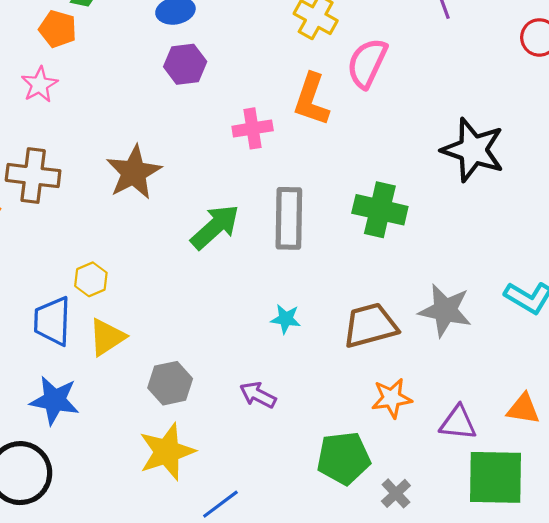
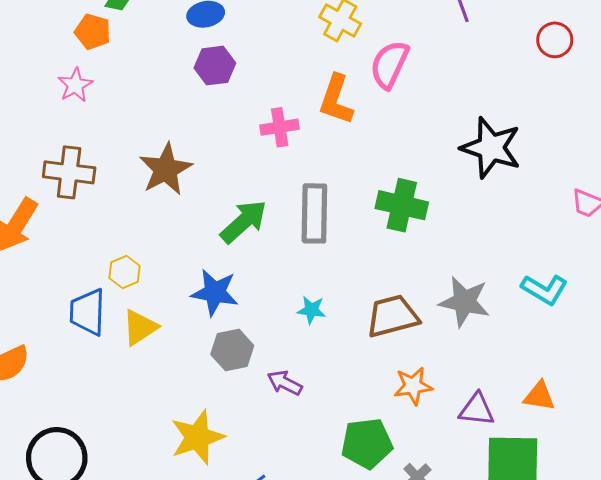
gray hexagon: (170, 383) -> (232, 350), moved
blue star: (55, 400) -> (215, 293), moved

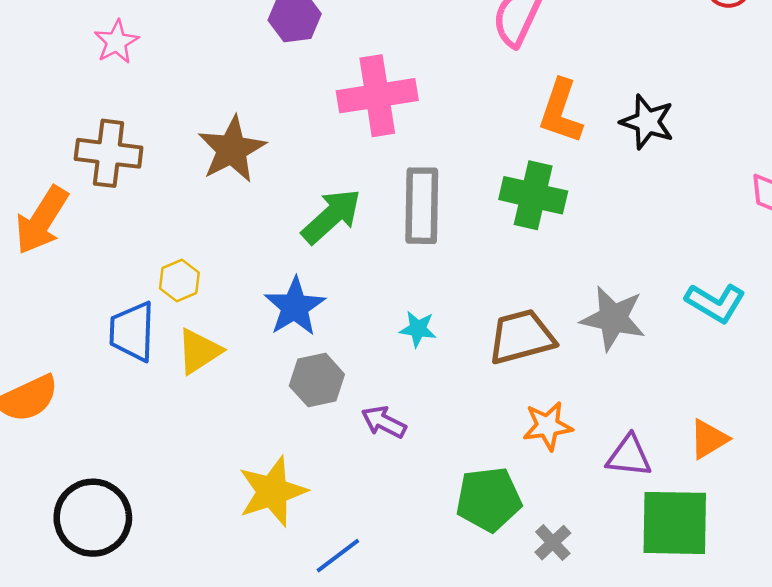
orange L-shape: (336, 99) -> (561, 111), moved
pink cross: (280, 127) -> (377, 96), size x1.6
black star: (491, 148) -> (647, 122), size x0.7
blue star: (215, 293) -> (295, 307), turned 30
orange triangle: (539, 396) -> (709, 439), turned -40

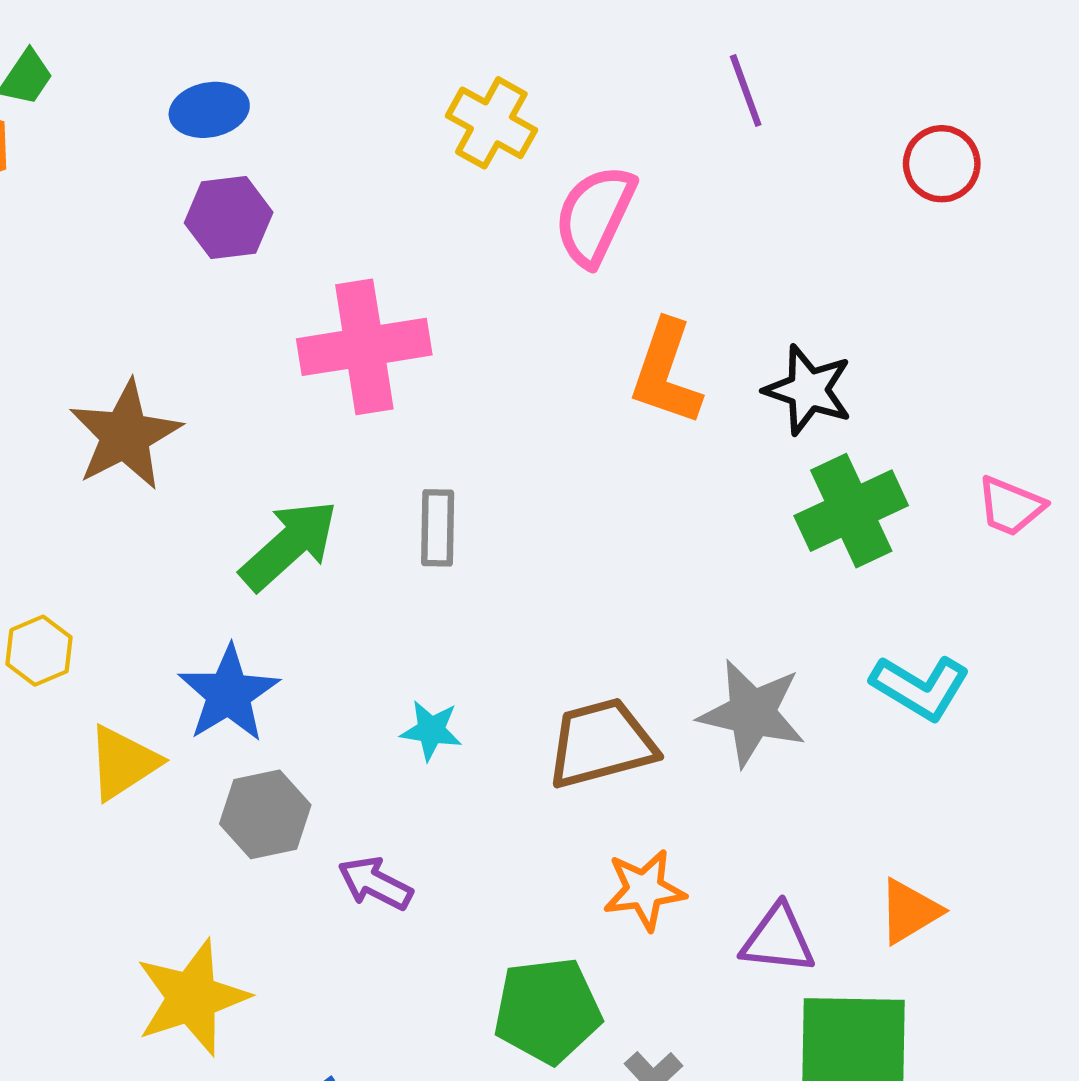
green cross: (533, 195) -> (851, 511), moved, turned -38
gray rectangle: (422, 206) -> (438, 528), size x0.6
yellow triangle: (199, 351) -> (123, 763), moved

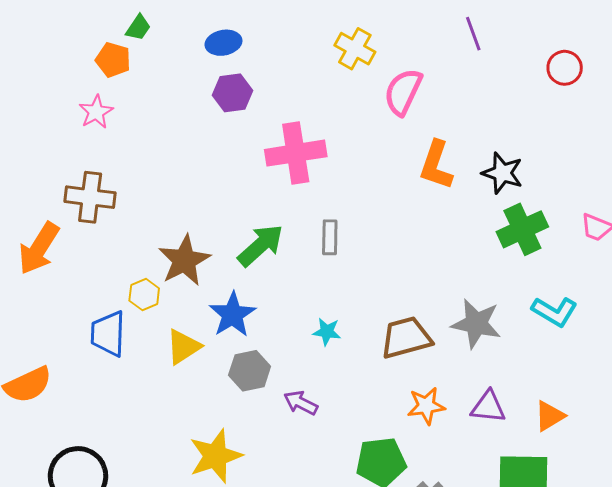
brown star: (125, 435) -> (184, 260), moved
purple triangle: (778, 939) -> (488, 407), moved

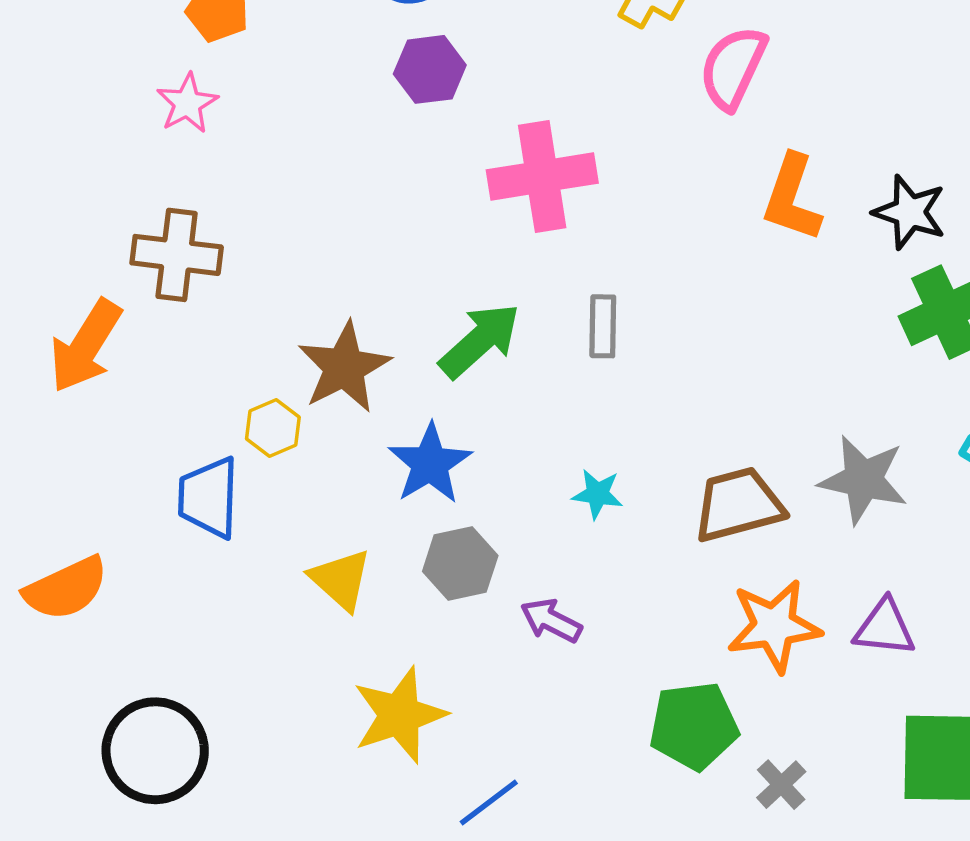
yellow triangle: (183, 347) -> (341, 580), moved, turned -45
orange star: (426, 406) -> (774, 626), size x1.4

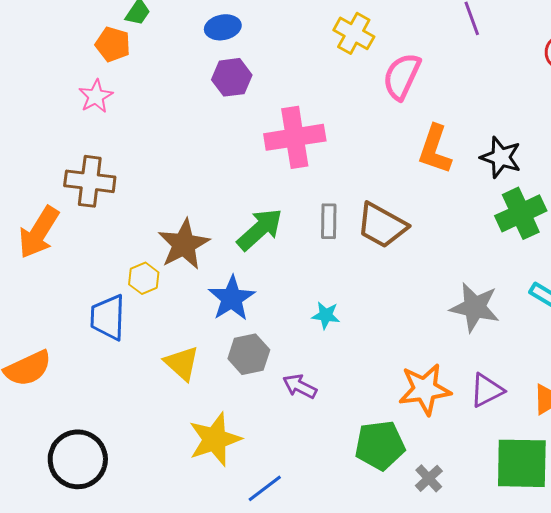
brown trapezoid: (738, 505) -> (382, 225), moved, turned -136
purple triangle: (885, 628) -> (487, 390), turned -33

